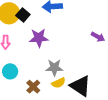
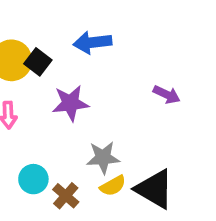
purple arrow: (98, 37) -> (167, 95), moved
cyan circle: (10, 71) -> (33, 179), moved

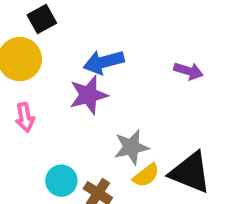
blue arrow: (92, 42) -> (104, 62), moved
black square: (38, 62) -> (42, 19), moved, turned 32

